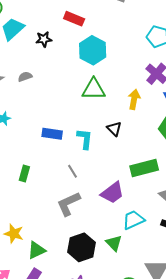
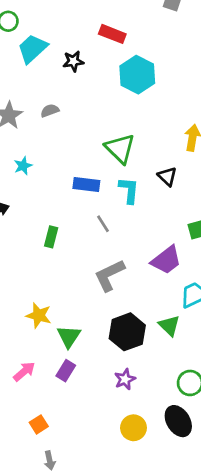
green triangle: (94, 89) -> (120, 149), moved, turned 45
gray line: (72, 171) -> (103, 224), moved
green triangle: (37, 250) -> (69, 337), turned -30

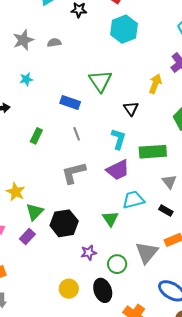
cyan L-shape: (129, 190) -> (118, 139), moved
black hexagon: (127, 332) -> (64, 223), moved
purple star: (125, 379) -> (89, 253), moved

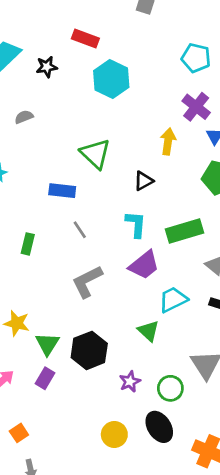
black triangle: (131, 109) -> (143, 181), turned 49

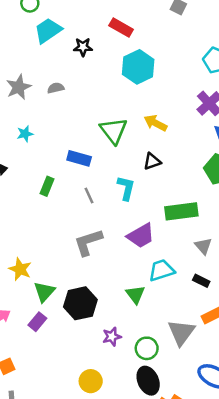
yellow arrow: (168, 141) -> (155, 123), moved, turned -80
cyan L-shape: (136, 224) -> (126, 188), moved
green rectangle: (28, 244) -> (47, 186), moved
black ellipse: (159, 427) -> (148, 381), moved

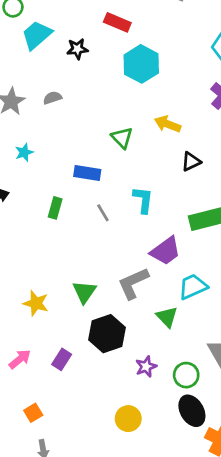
green triangle: (114, 131) -> (122, 138), size x0.7
black triangle: (152, 161) -> (191, 162), moved
gray L-shape: (88, 242) -> (133, 283), moved
green triangle: (44, 292) -> (84, 292), moved

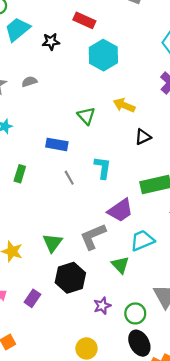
green rectangle: (55, 208) -> (20, 174), moved

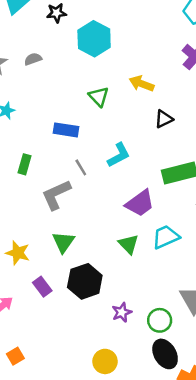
cyan hexagon: (103, 55) -> (94, 39), moved
cyan L-shape: (103, 168) -> (119, 155), turned 55
gray L-shape: (93, 237) -> (56, 195), moved
green triangle: (120, 265) -> (129, 244), moved
purple rectangle: (32, 298) -> (42, 287), moved, turned -70

